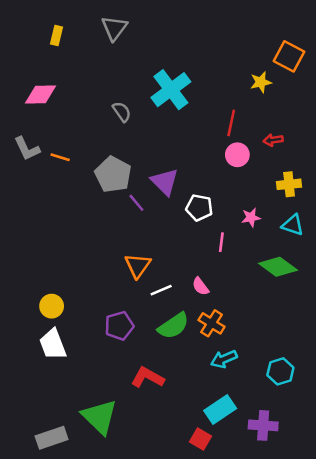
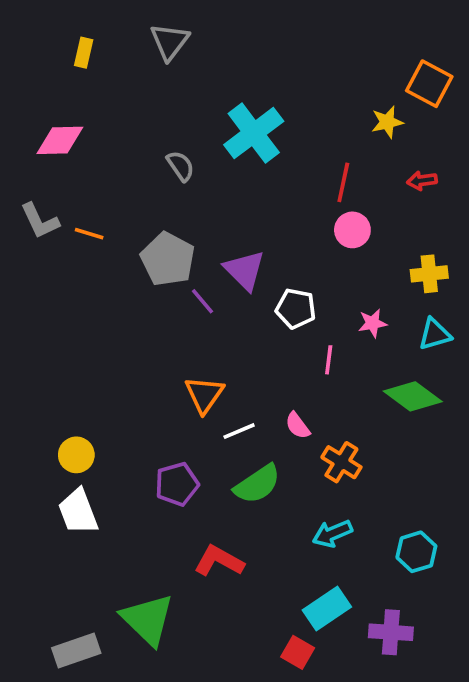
red arrow: (273, 140) -> (422, 181), moved
cyan triangle: (293, 225) -> (435, 334), turned -35
orange cross: (212, 323) -> (341, 462), moved

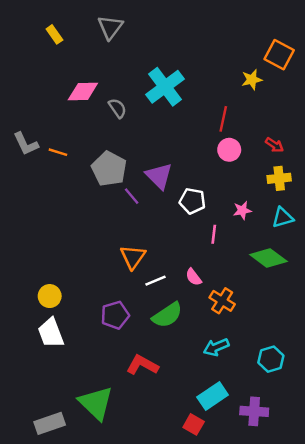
yellow rectangle: (84, 53) -> (54, 34), turned -48
pink diamond: (60, 140) -> (83, 92), moved
red arrow: (422, 181) -> (274, 145), moved, turned -138

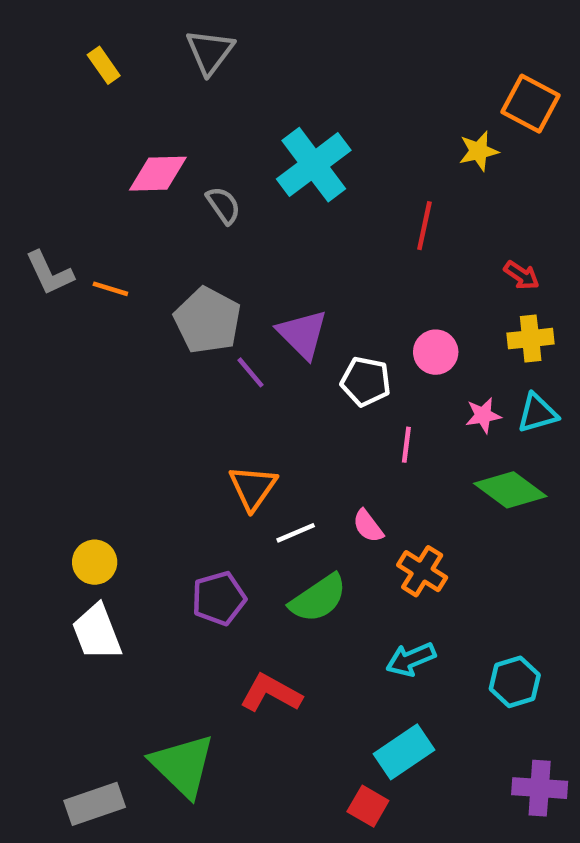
pink circle: (229, 150) -> (436, 352), moved
pink star: (242, 210) -> (483, 415), moved
purple cross: (254, 411) -> (540, 788), moved

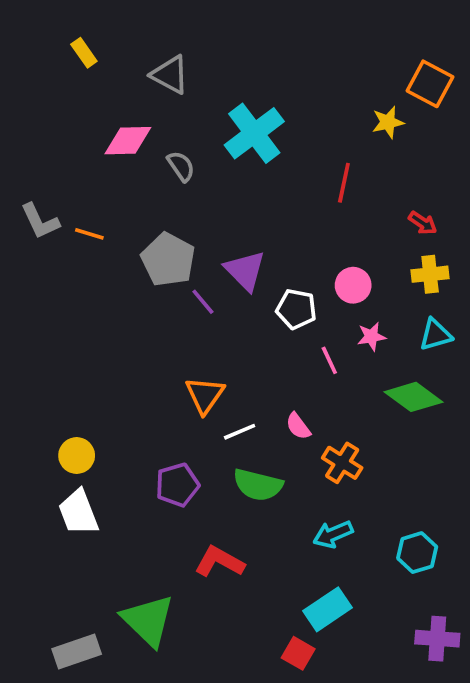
gray triangle: (210, 52) -> (170, 75), moved, turned -39
pink star: (483, 415) -> (371, 337), moved
pink line: (406, 445) -> (329, 360), turned -32
green semicircle: (318, 598) -> (258, 485), turned 48

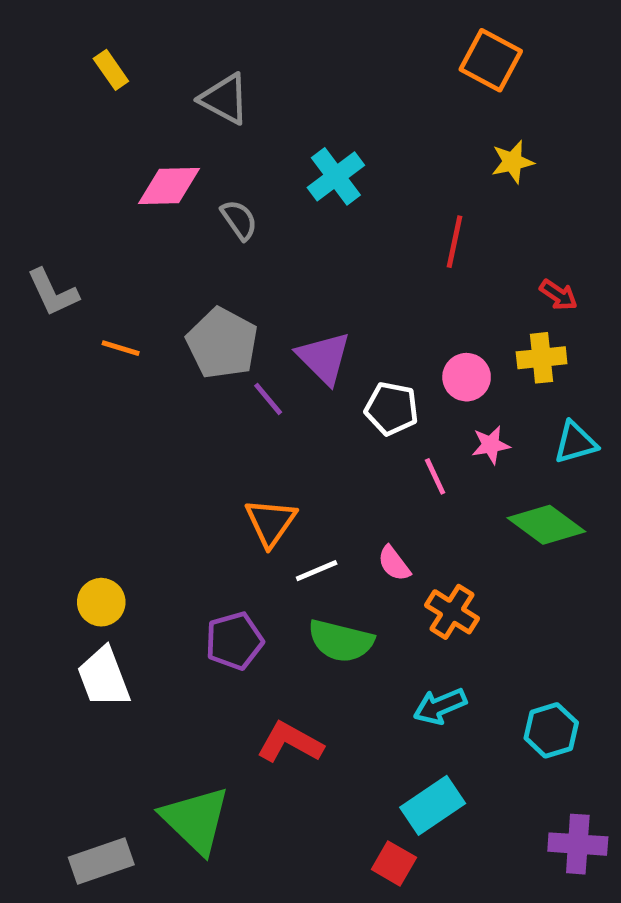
orange square: (430, 84) -> (491, 60), moved
cyan cross: (254, 133) -> (336, 176), size x0.7
orange line: (89, 234) -> (121, 348), moved
yellow cross: (430, 274) -> (542, 358), moved

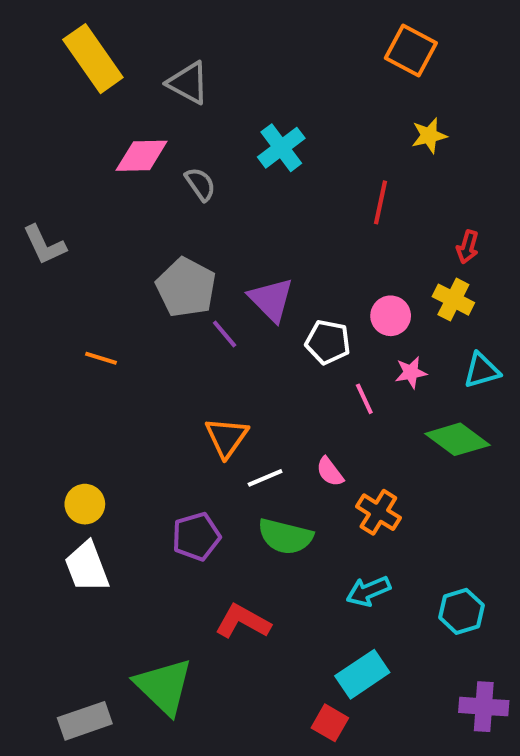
yellow rectangle: (111, 70) -> (93, 59), size x2.0
red arrow: (558, 295) -> (468, 247), turned 72
orange line: (121, 348) -> (101, 358), moved
yellow cross: (542, 358) -> (453, 300), turned 33

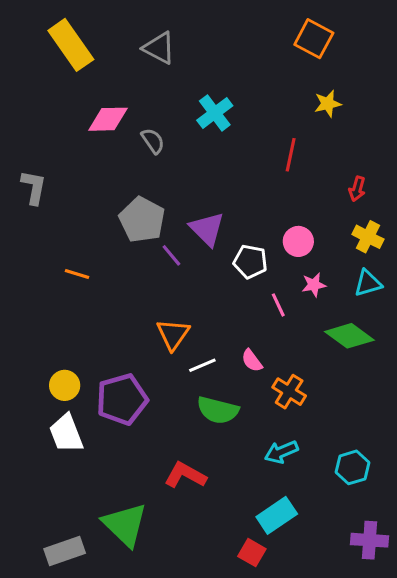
gray triangle: (188, 83) -> (159, 48), moved
gray L-shape: (44, 245) -> (34, 187), turned -144
yellow cross: (453, 300) -> (368, 237), moved
purple pentagon: (196, 536) -> (122, 399), moved, size x1.4

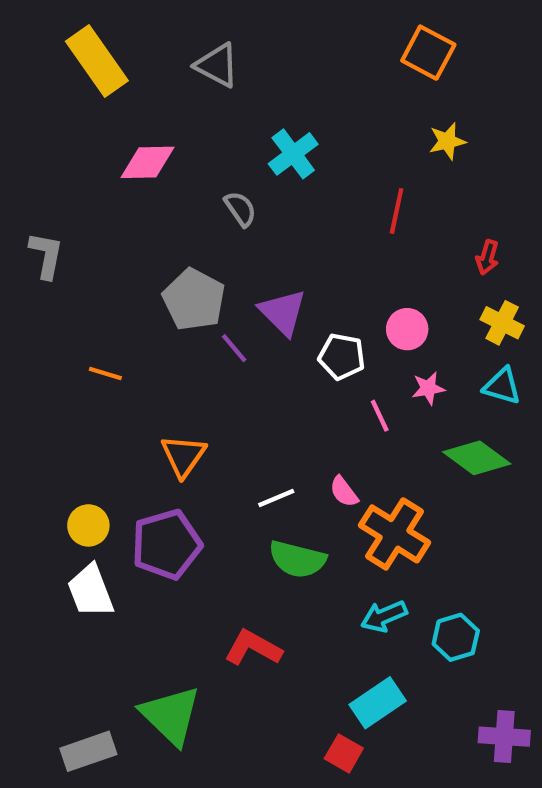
gray semicircle: (153, 141) -> (240, 209), moved
cyan triangle: (368, 283) -> (502, 386), turned 32
orange triangle: (173, 334) -> (183, 456), moved
orange cross: (289, 392) -> (394, 534), size x1.5
cyan hexagon: (352, 467) -> (456, 637), moved

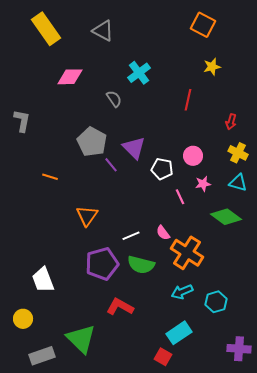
yellow circle: (88, 525) -> (23, 319), moved
purple pentagon: (167, 544) -> (102, 264), moved

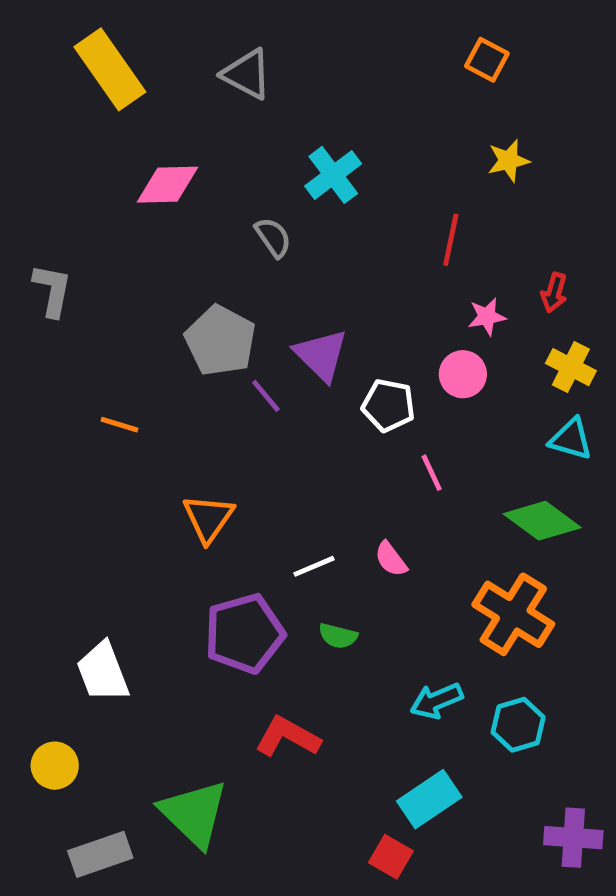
orange square: (203, 25) -> (487, 60), size x0.7
pink star: (203, 184) -> (487, 317), moved
orange cross: (187, 253) -> (513, 614), moved
green semicircle: (141, 265) -> (338, 636), size x0.6

